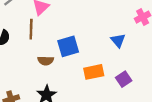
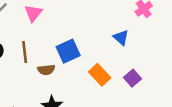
brown line: (31, 29) -> (25, 52), moved
orange rectangle: (94, 72) -> (100, 75), turned 66

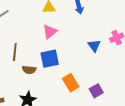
pink triangle: (33, 13) -> (50, 32), moved
blue triangle: (121, 38) -> (94, 46), moved

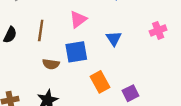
blue triangle: (94, 46) -> (114, 38), moved
brown line: (15, 52) -> (41, 30), moved

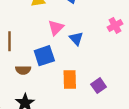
pink triangle: (78, 19) -> (56, 28), moved
orange rectangle: (100, 82) -> (70, 80), turned 36

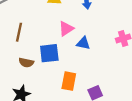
blue triangle: (76, 39) -> (83, 43), turned -48

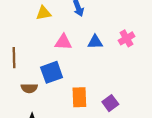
pink triangle: (66, 29) -> (63, 42), turned 49
blue triangle: (83, 43) -> (95, 42), moved

